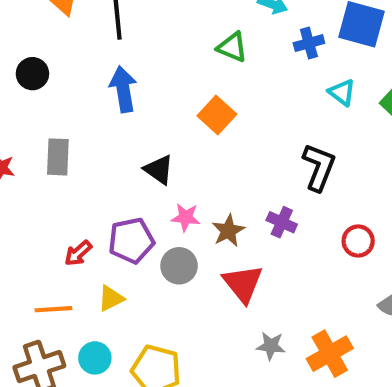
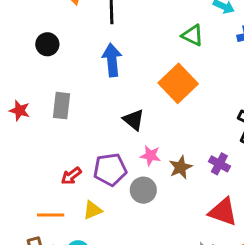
orange square: (217, 115) -> (178, 83), size x1.4
red triangle: (243, 284) -> (223, 212), moved, turned -36

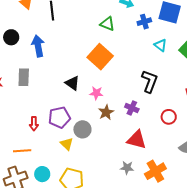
blue arrow: (112, 60) -> (38, 46), moved
pink star: (150, 156) -> (96, 93), moved
red arrow: (71, 176) -> (34, 124), turned -48
yellow triangle: (93, 210) -> (67, 144), moved, turned -48

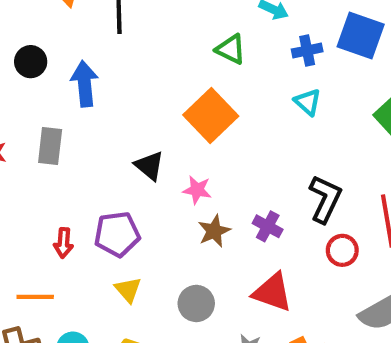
cyan triangle: (160, 45) -> (308, 102), moved
black L-shape: (150, 81) -> (325, 199), moved
gray circle: (82, 129) -> (196, 303), moved

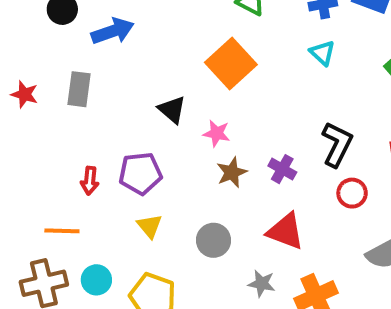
blue arrow: (85, 84) -> (113, 31), turned 75

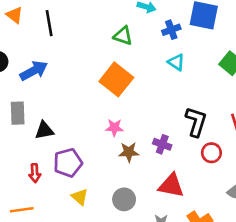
black triangle: (172, 110) -> (44, 130), moved, turned -42
brown star: (232, 172) -> (129, 152), turned 30

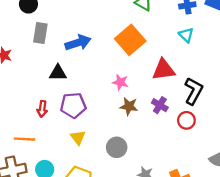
blue arrow: (34, 71) -> (78, 43), moved
gray rectangle: (18, 113) -> (40, 33), moved
red circle: (211, 153) -> (186, 120), moved
red triangle: (171, 186) -> (164, 70), moved, turned -30

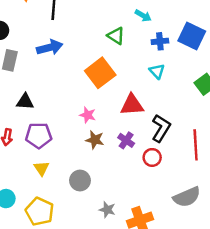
blue arrow: (78, 43) -> (50, 47), moved

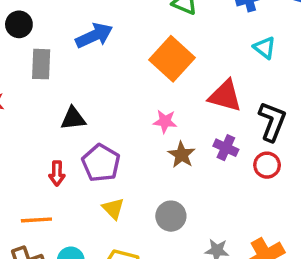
cyan triangle: (157, 71) -> (265, 48), moved
red triangle: (132, 105) -> (225, 96), turned 30
purple pentagon: (39, 135) -> (101, 163), turned -30
brown star: (95, 140) -> (182, 155), turned 30

